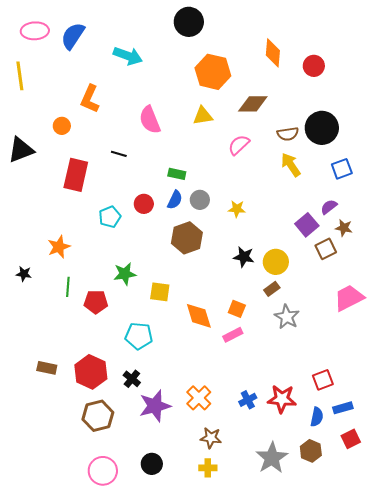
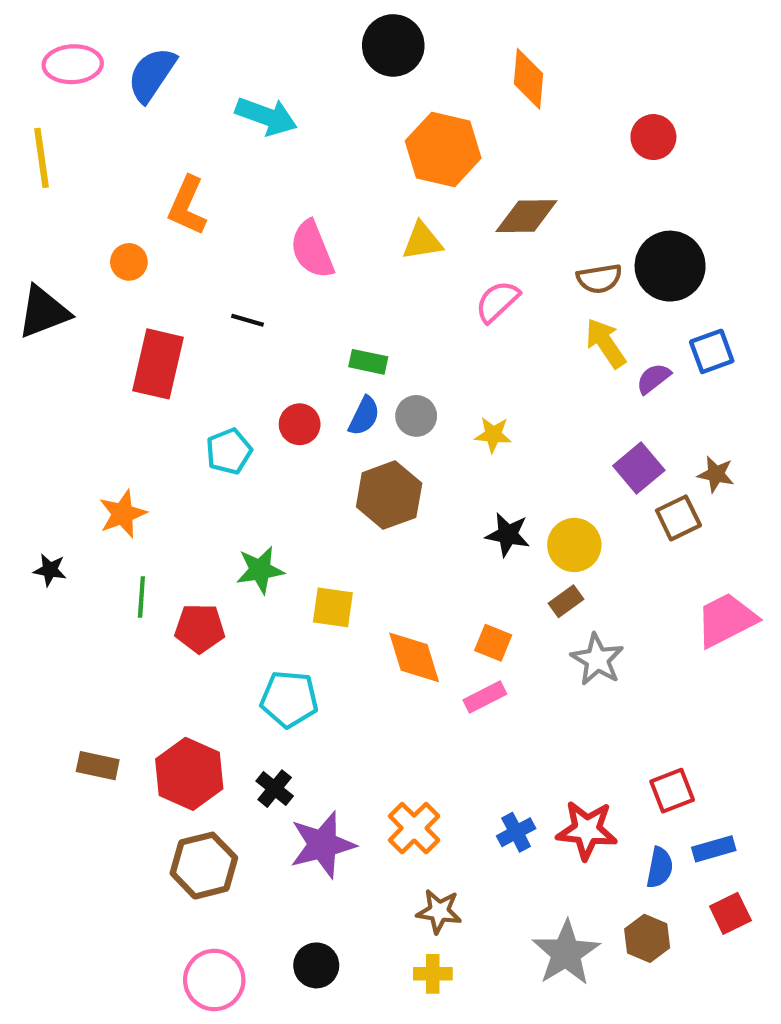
orange diamond: (273, 53) -> (529, 79), moved
purple semicircle: (329, 207) -> (653, 378), moved

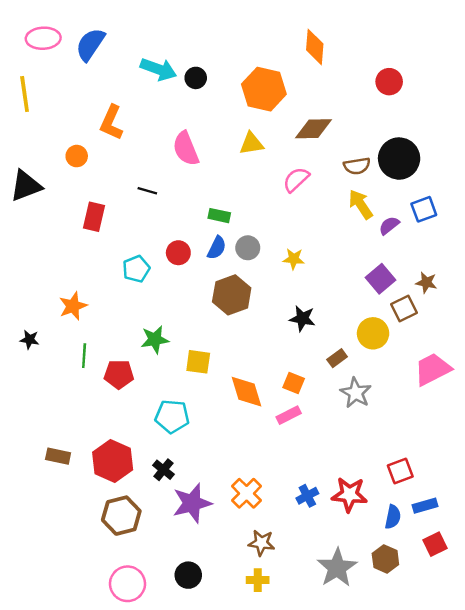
black circle: (393, 45) -> (196, 78), moved, size x0.6
red rectangle: (158, 364) -> (94, 217), size x0.7
yellow circle: (574, 545) -> (373, 333), moved

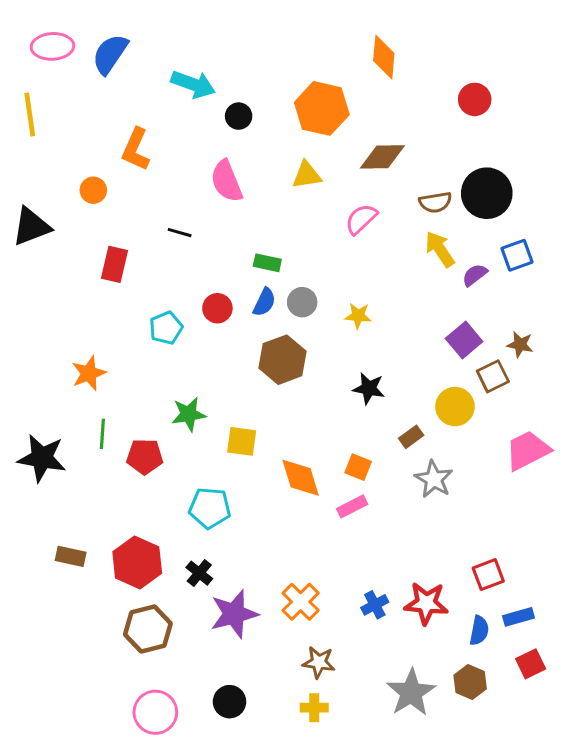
black circle: (196, 78) -> (239, 116), moved
black star: (30, 340) -> (42, 458), moved, size x2.0

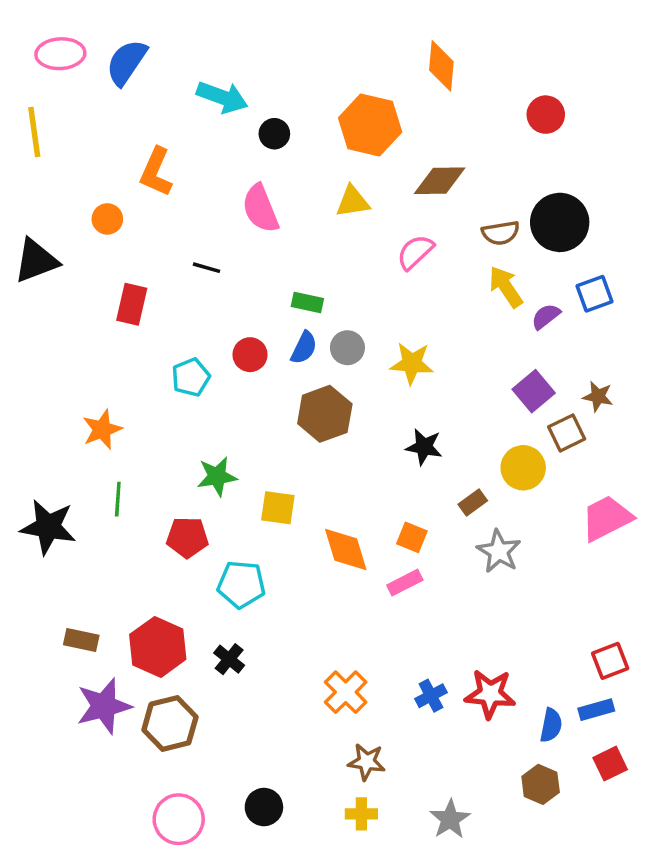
yellow star: (358, 316) -> (412, 363), size x1.4
red pentagon: (145, 457) -> (187, 537), moved
red square: (488, 575) -> (610, 661), moved
purple star: (234, 614) -> (104, 706), moved
gray star: (411, 693) -> (450, 819), moved, size x0.7

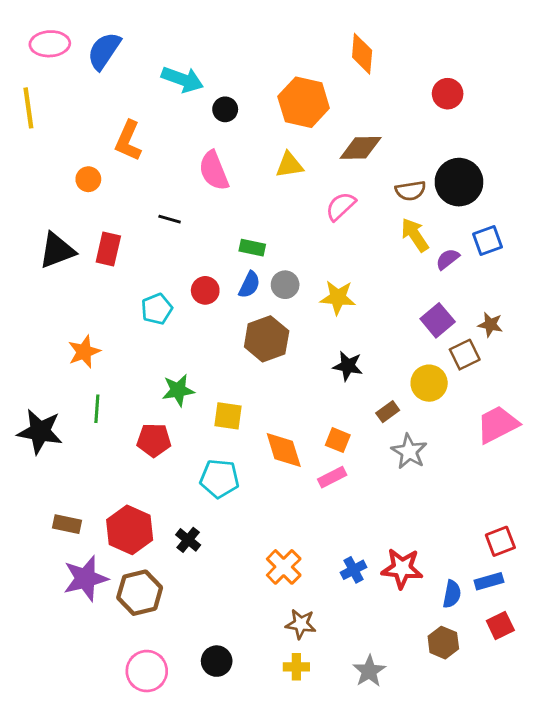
black triangle: (36, 261) -> (57, 250), moved
cyan pentagon: (241, 584) -> (219, 479), moved

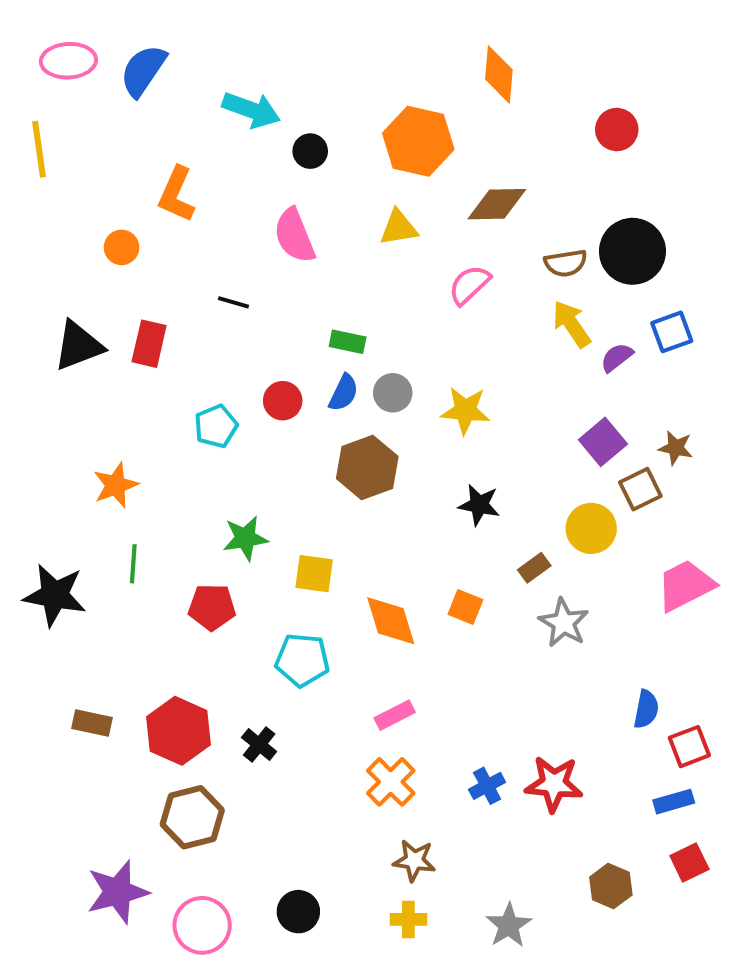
pink rectangle: (332, 477) -> (395, 715), moved
purple star: (85, 578) -> (118, 892), moved
blue semicircle: (452, 594) -> (646, 709), moved

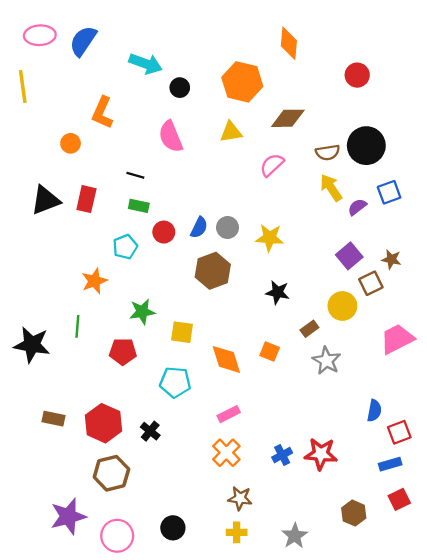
green rectangle: (348, 342) -> (139, 206), moved
orange star: (116, 485) -> (94, 281), moved

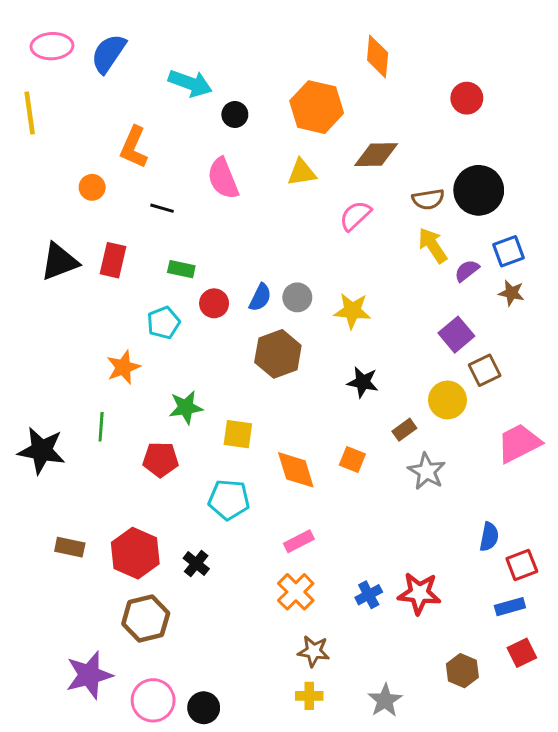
black line: (135, 175) -> (162, 208), moved
brown star: (391, 259) -> (511, 293), moved
black circle: (173, 528) -> (204, 708), moved

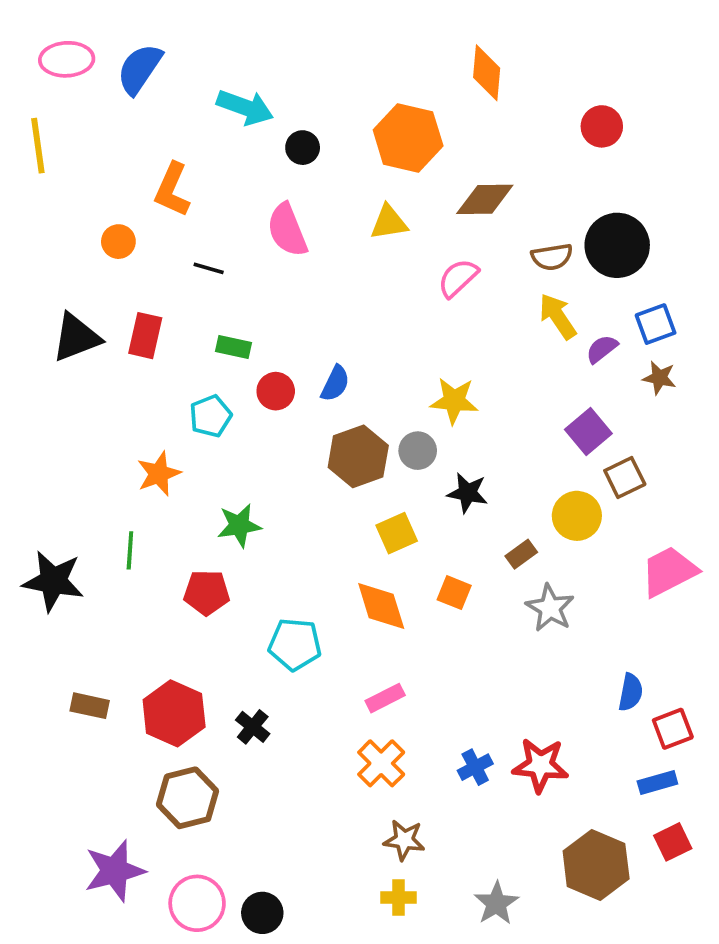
gray circle: (297, 297) -> (418, 451), moved
yellow square: (238, 434) -> (397, 533), moved, turned -32
brown hexagon: (462, 671) -> (596, 865), size x1.6

